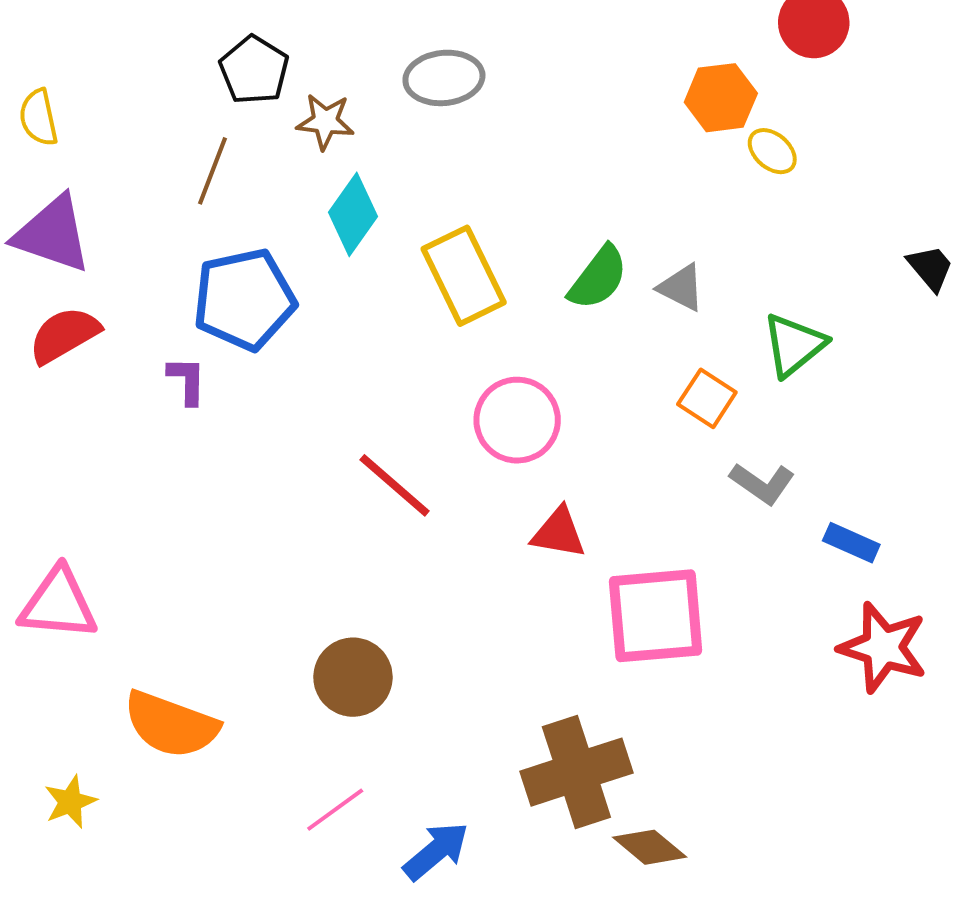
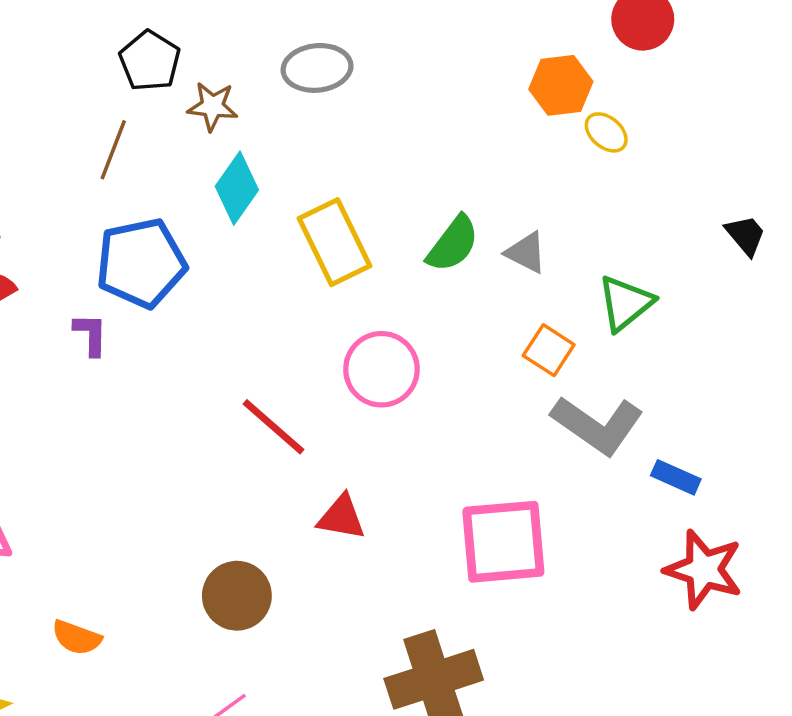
gray L-shape: (762, 483) -> (597, 425), size x1.6
red triangle: (559, 533) -> (341, 517), moved
orange semicircle: (171, 725) -> (77, 638), size x0.6

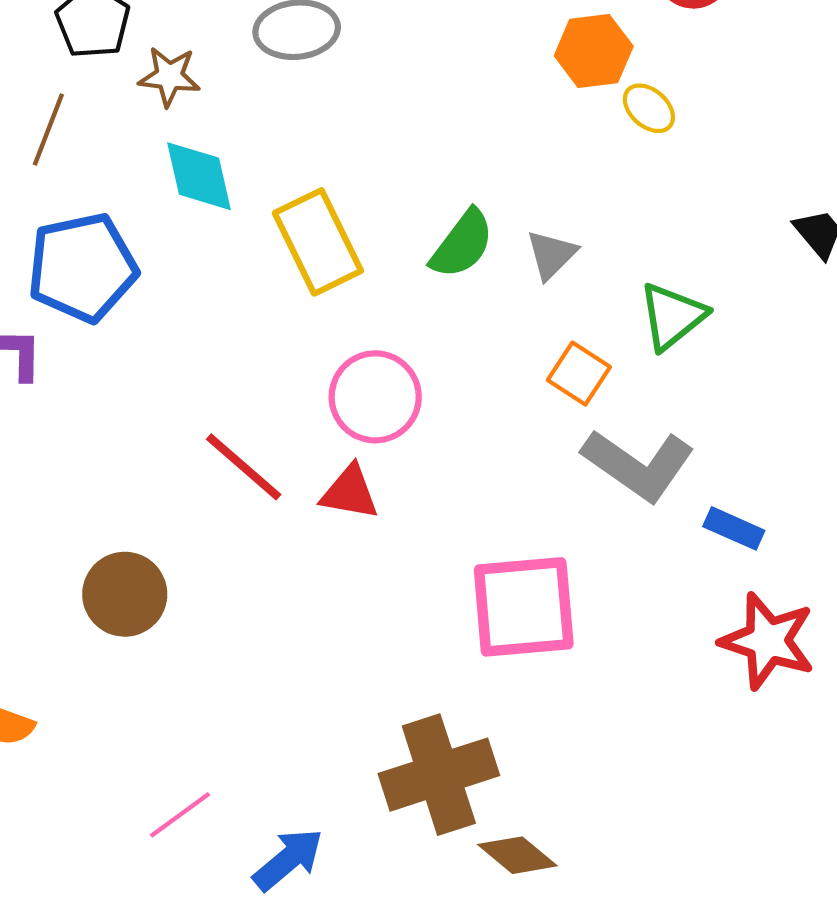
cyan diamond: (237, 188) -> (199, 176), turned -48
gray triangle: (526, 253) -> (551, 255), turned 48
red triangle: (341, 517) -> (350, 492), moved
brown circle: (237, 596) -> (125, 594), moved

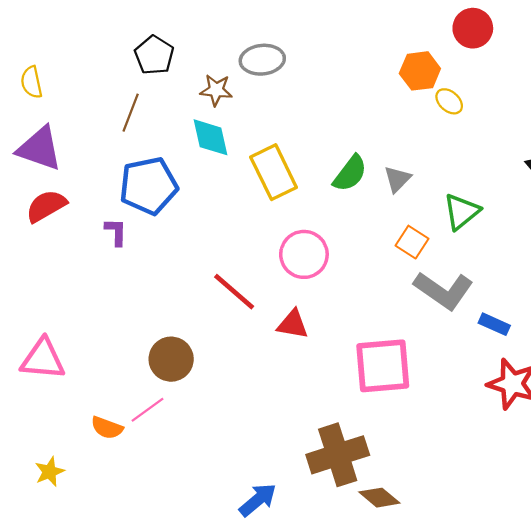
brown star: (169, 76) -> (216, 90), moved
red triangle: (350, 492) -> (293, 324), moved
pink line: (180, 815) -> (147, 410), moved

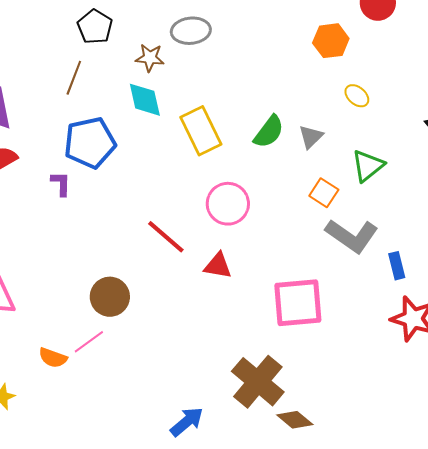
yellow ellipse: (449, 101) -> (357, 96), moved
blue rectangle: (494, 324) -> (397, 266), turned 52
brown cross: (338, 455) -> (258, 382), turned -32

